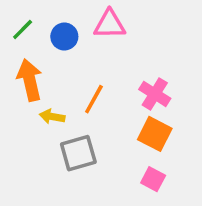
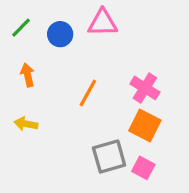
orange arrow: (30, 80) -> (28, 75), size x0.6
yellow arrow: (52, 117) -> (26, 124), moved
gray square: (78, 153) -> (109, 156), moved

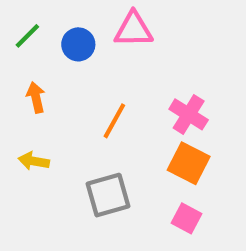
gray square: (109, 156) -> (108, 195), moved

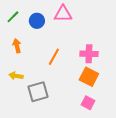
pink cross: (189, 114) -> (89, 54), turned -30
gray square: (108, 195) -> (38, 92), moved

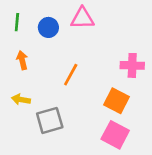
green line: (13, 17) -> (17, 22), turned -40
pink cross: (89, 54) -> (132, 65), moved
pink square: (88, 103) -> (115, 135), size x1.5

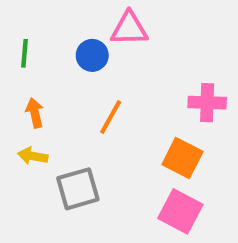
green line: (17, 22) -> (24, 53), moved
blue circle: (48, 27) -> (92, 55), moved
orange arrow: (22, 60) -> (35, 113), moved

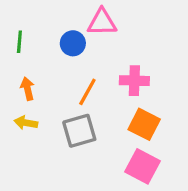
pink cross: (207, 103) -> (134, 81), moved
gray square: (78, 189) -> (79, 131), moved

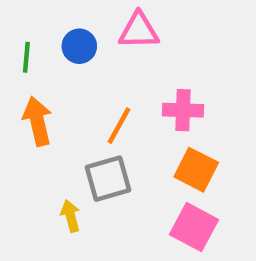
blue circle: (73, 43) -> (79, 46), moved
orange arrow: (27, 89) -> (37, 121), size x1.5
yellow arrow: (26, 123) -> (71, 216), moved, turned 65

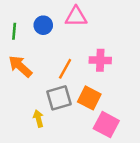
orange arrow: (37, 121) -> (20, 66), turned -35
orange square: (196, 170) -> (89, 98), moved

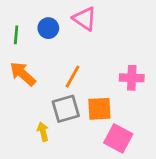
pink triangle: (76, 17) -> (85, 19), turned 35
pink cross: (100, 60) -> (132, 78), moved
orange square: (89, 98) -> (99, 109), turned -30

